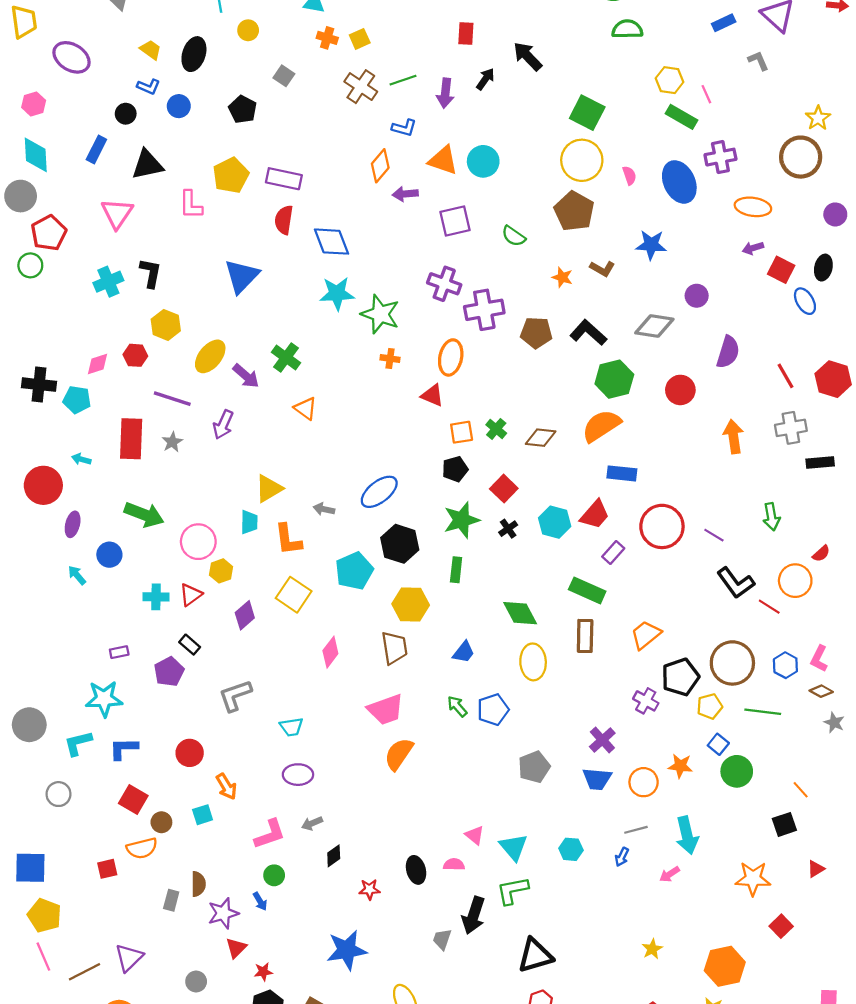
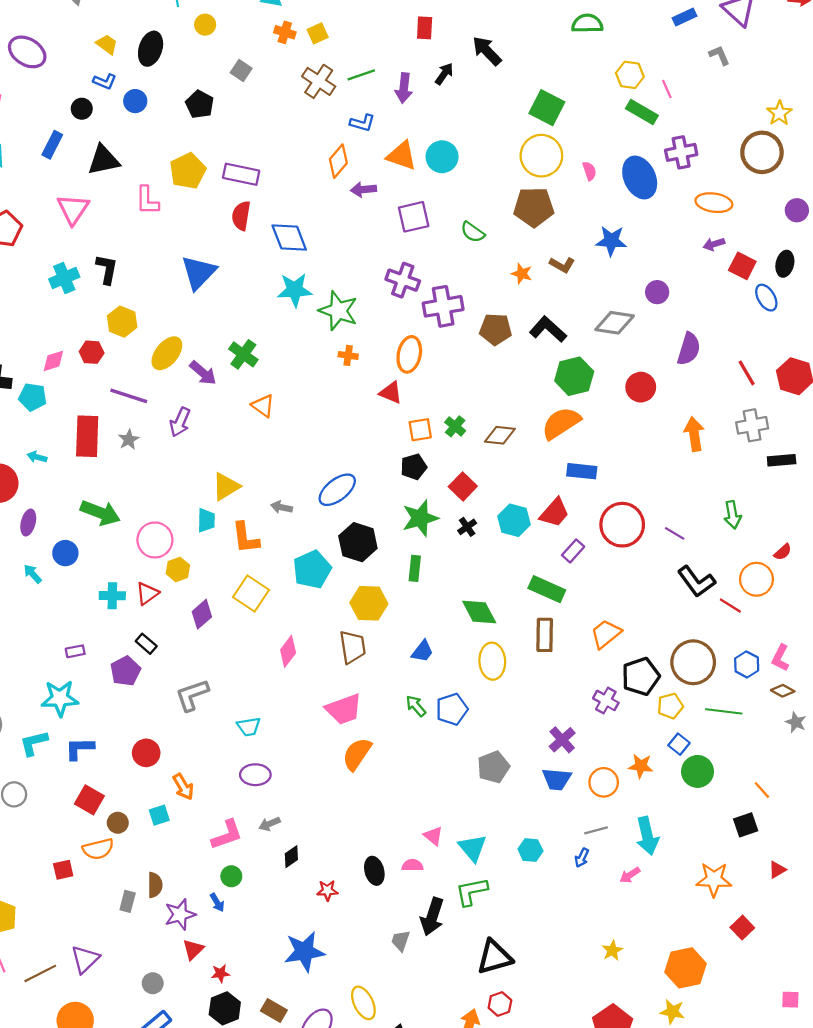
brown pentagon: (574, 211) -> (534, 207), turned -30

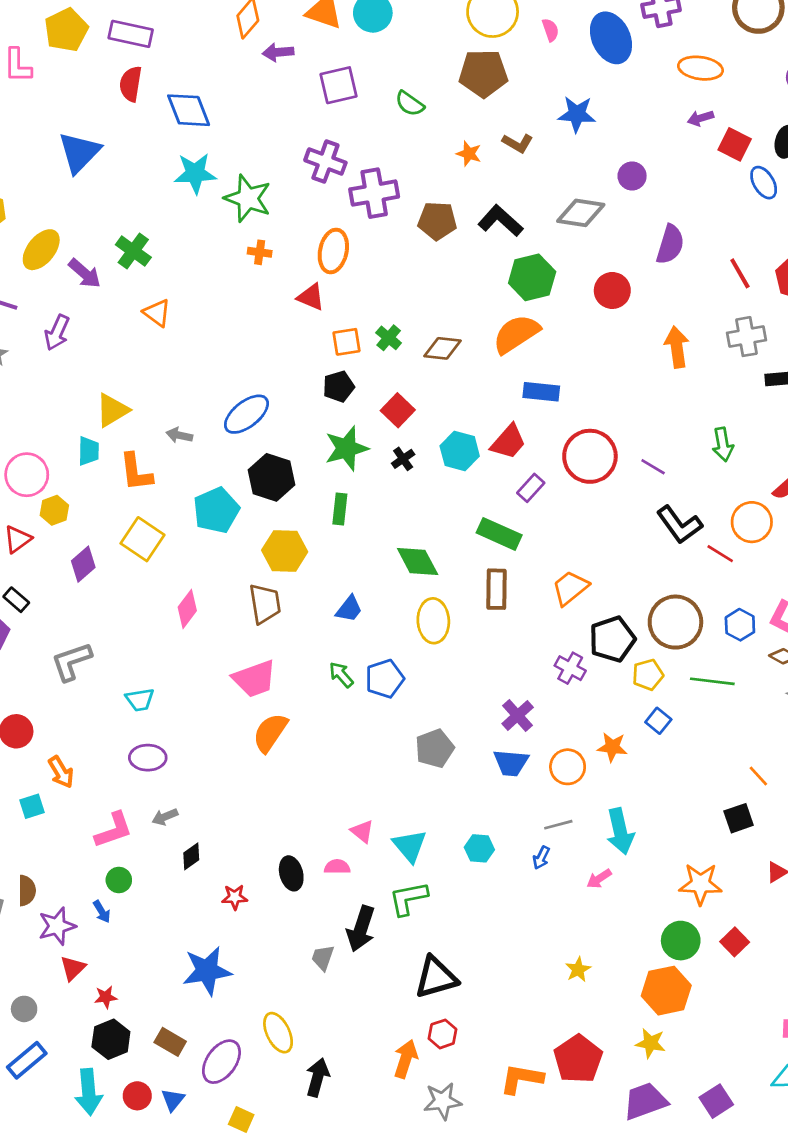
green circle: (698, 771) -> (681, 941), moved

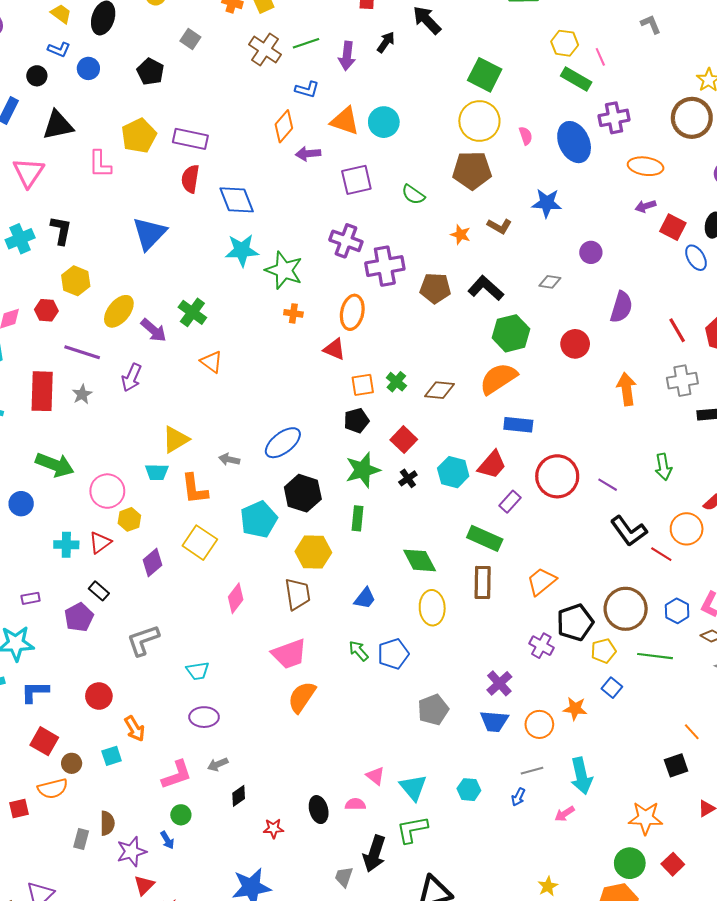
gray diamond: (581, 213) -> (550, 282), size x0.6
cyan trapezoid: (89, 451) -> (157, 472), turned 90

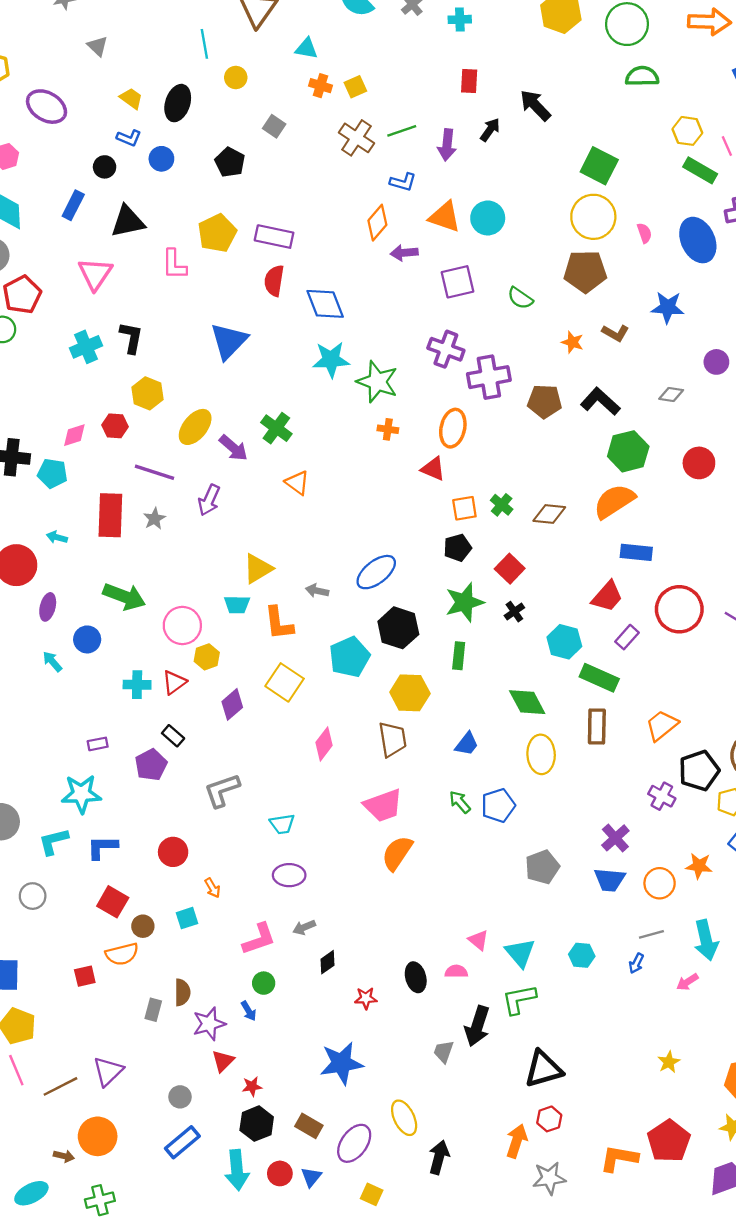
cyan hexagon: (453, 472) -> (564, 642), moved
orange arrow: (135, 729) -> (213, 888), size x0.7

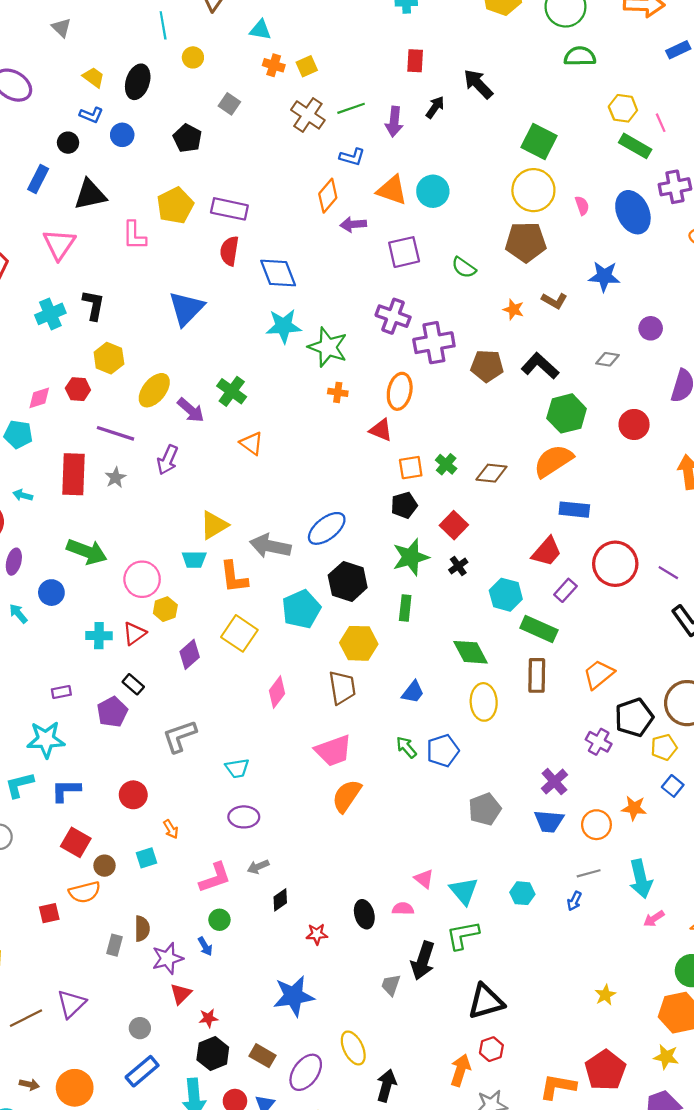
gray arrow: (317, 591) -> (270, 546), size x1.8
pink arrow: (687, 982) -> (654, 919), moved
orange circle: (98, 1136) -> (75, 1088), moved

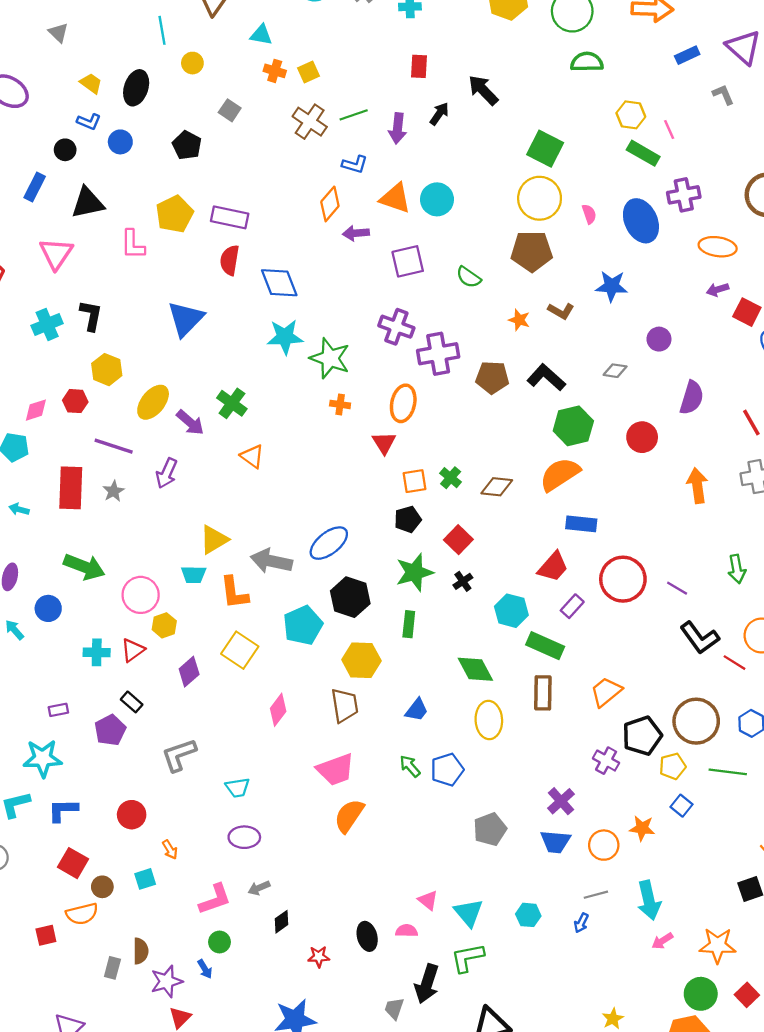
red triangle: (381, 430) -> (384, 443), turned 35

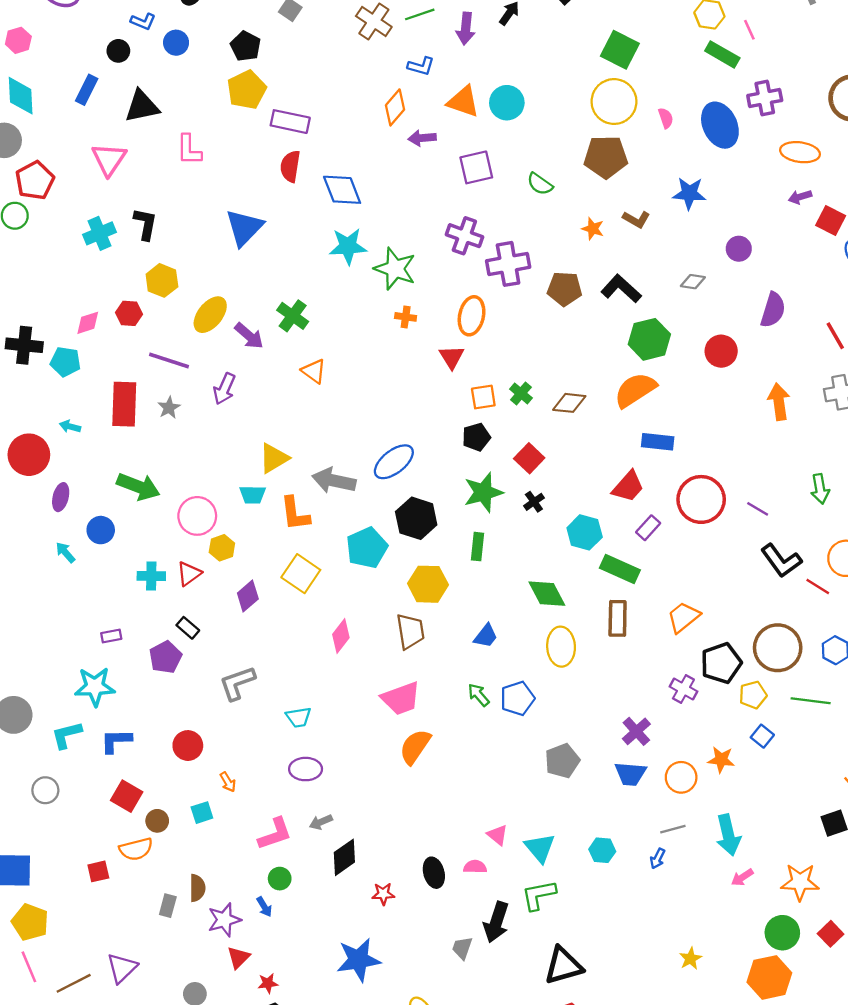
yellow pentagon: (174, 214) -> (247, 90), moved
black diamond: (281, 922) -> (344, 857), size x1.5

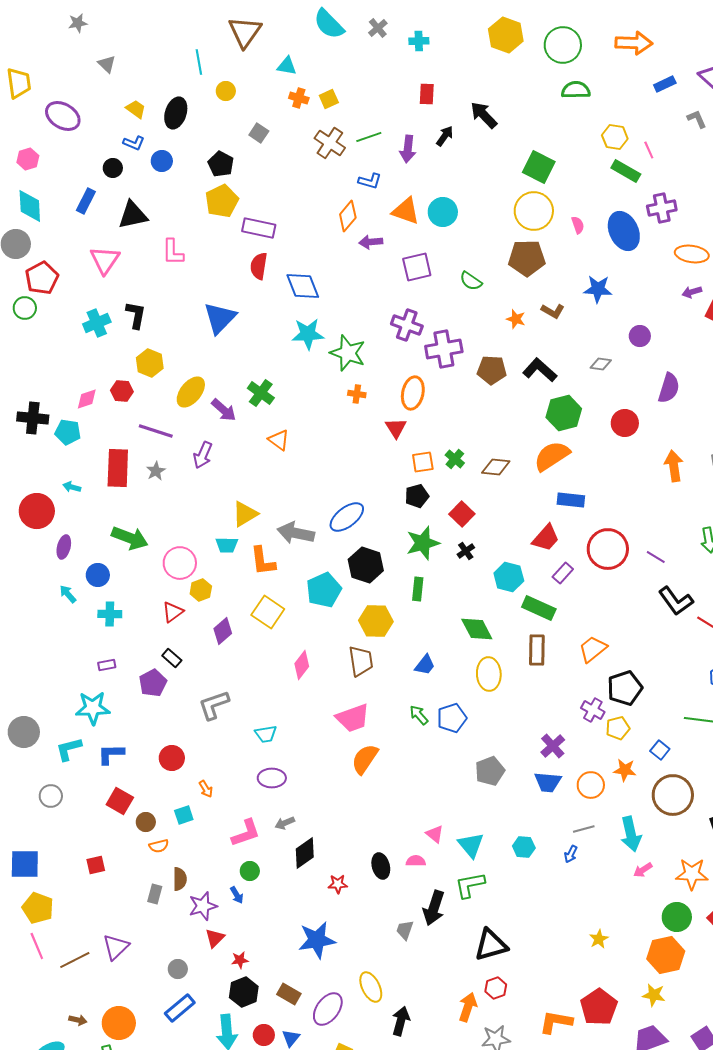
cyan cross: (151, 576) -> (110, 614), moved
brown circle: (778, 648) -> (673, 795), moved
yellow pentagon: (753, 695) -> (618, 728), moved
orange semicircle: (136, 849) -> (159, 846), moved, size x0.7

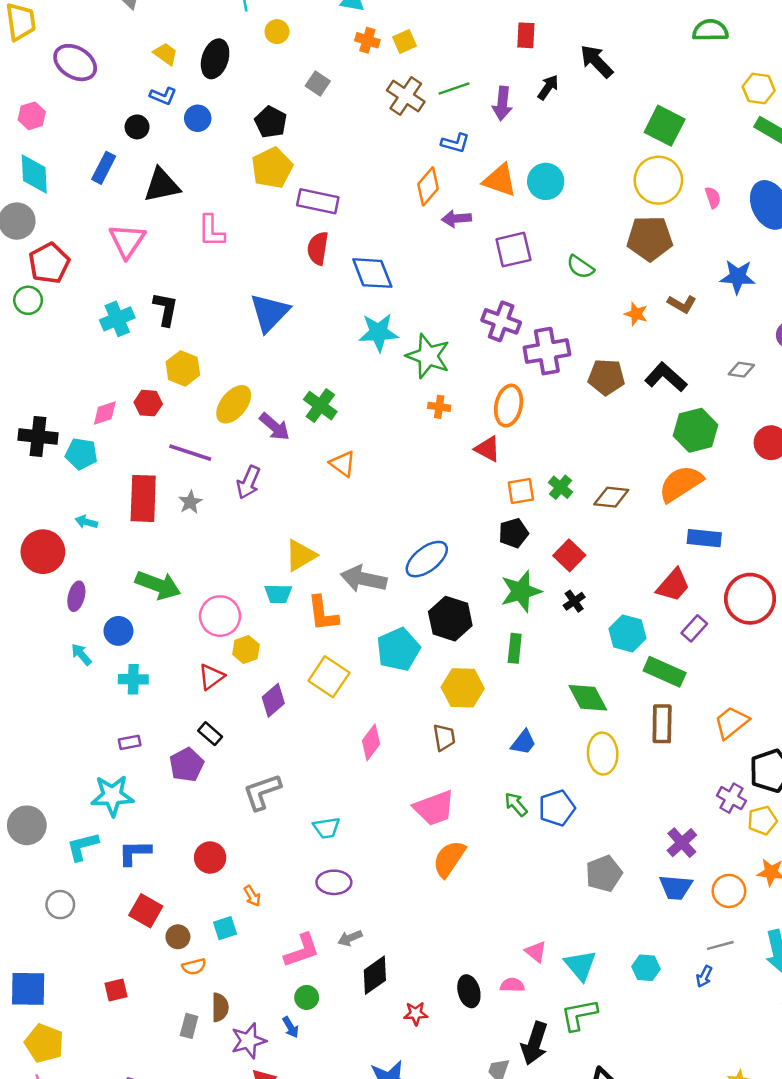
red triangle: (396, 428) -> (487, 449), turned -30
brown trapezoid: (361, 661) -> (444, 737), size x0.7

